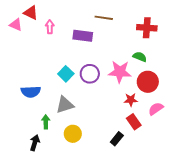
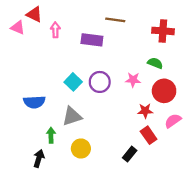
pink star: (120, 72) -> (133, 80), size x0.6

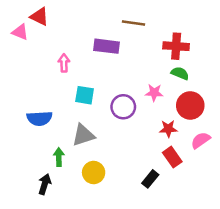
pink arrow: (55, 30) -> (64, 63), moved
red cross: (163, 31) -> (176, 46), moved
cyan square: (73, 82) -> (85, 95), turned -35
purple circle: (100, 82) -> (123, 107), moved

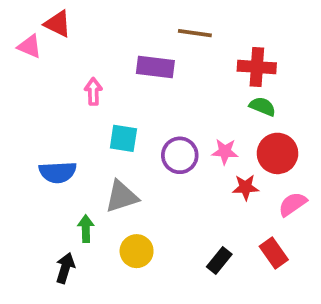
pink star: (154, 93) -> (225, 152), moved
red rectangle: (172, 157) -> (274, 253), moved

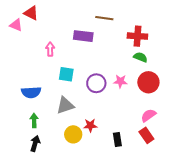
red star: (246, 187) -> (90, 125), moved
pink semicircle: (293, 204) -> (148, 115), moved
green arrow: (86, 229) -> (34, 120), moved
black rectangle: (219, 261) -> (117, 139), turned -48

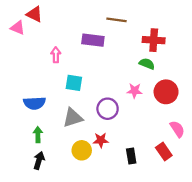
green semicircle: (140, 57) -> (147, 64), moved
purple circle: (96, 83) -> (108, 109), moved
pink semicircle: (148, 115) -> (177, 129), moved, turned 91

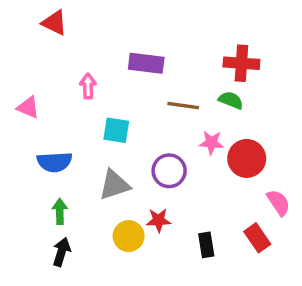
brown line: (117, 20) -> (183, 106), moved
pink triangle: (18, 28) -> (28, 107), moved
red circle: (166, 92) -> (247, 158), moved

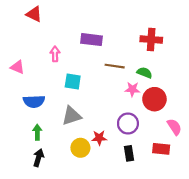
green semicircle: (231, 100) -> (145, 73), moved
purple circle: (169, 171) -> (128, 123), moved
red rectangle: (257, 238) -> (161, 149), turned -49

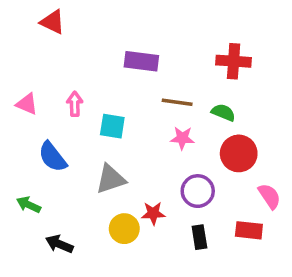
pink arrow: (55, 54) -> (75, 104), moved
pink star: (132, 89) -> (182, 138), moved
blue semicircle: (34, 101) -> (53, 157), turned 55
green arrow: (37, 132) -> (29, 205), moved, turned -64
black arrow: (38, 158) -> (59, 244), turned -84

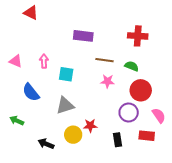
purple circle: (198, 191) -> (129, 112), moved
black arrow: (59, 244) -> (46, 144), moved

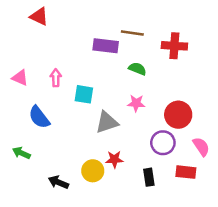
brown line: (104, 60) -> (132, 33), moved
green semicircle: (132, 66) -> (137, 69), moved
gray triangle: (65, 105) -> (107, 122), moved

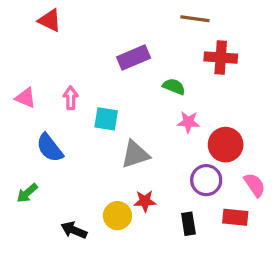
brown line: (132, 33) -> (195, 19), moved
purple rectangle: (106, 46) -> (134, 58), turned -30
pink star: (136, 103) -> (188, 122), moved
green arrow: (21, 153) -> (27, 193), turned -66

